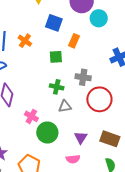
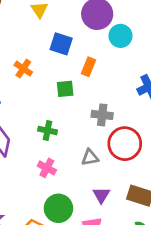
green cross: (57, 87) -> (48, 131), moved
gray triangle: (65, 106) -> (90, 157), moved
pink cross: (31, 116) -> (47, 168), moved
green circle: (47, 132) -> (58, 208), moved

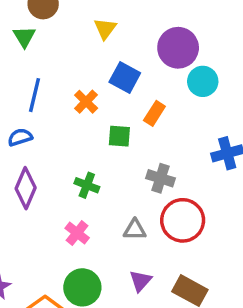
orange cross: (23, 69) -> (86, 102), moved

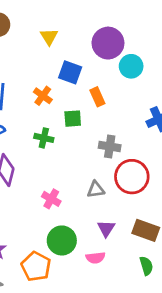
orange rectangle: (154, 113) -> (97, 97), turned -48
green cross: (87, 185) -> (44, 138), moved

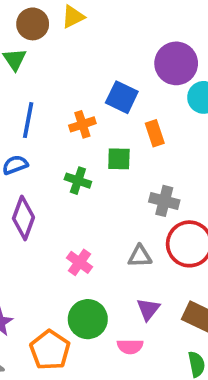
yellow triangle: (49, 37) -> (73, 17), moved, turned 30
orange cross: (43, 96) -> (82, 124), turned 30

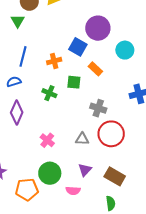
purple circle: (176, 63) -> (98, 28), moved
orange rectangle: (155, 133) -> (95, 69), turned -32
orange pentagon: (50, 350) -> (27, 190), turned 30

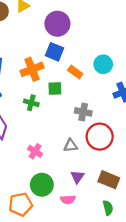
purple circle: (98, 28) -> (57, 24), moved
cyan circle: (125, 50) -> (103, 64), moved
orange cross: (54, 61) -> (32, 69), size x1.5

